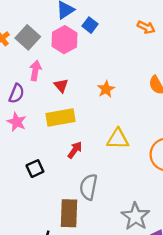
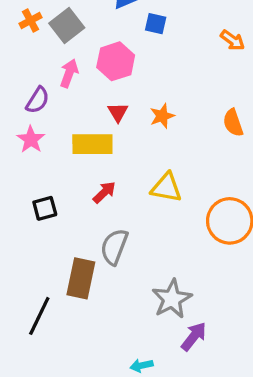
blue square: (90, 25) -> (156, 24), turned -35
pink hexagon: (64, 40) -> (116, 61), moved
red triangle: (61, 86) -> (118, 112), moved

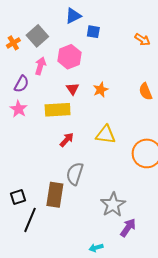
orange cross: (31, 20) -> (13, 43), moved
black square: (45, 208) -> (18, 197), moved

